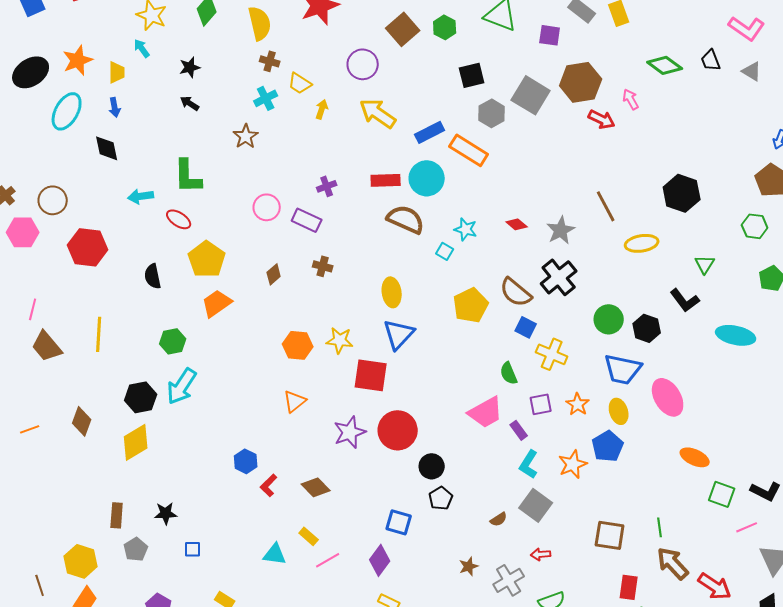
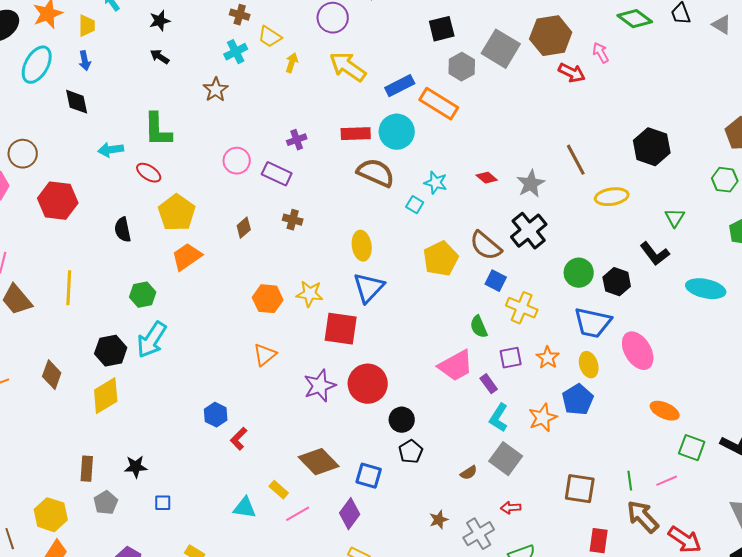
brown diamond: (316, 487) -> (319, 462), moved, size x1.4
pink line: (747, 527) -> (667, 481), moved

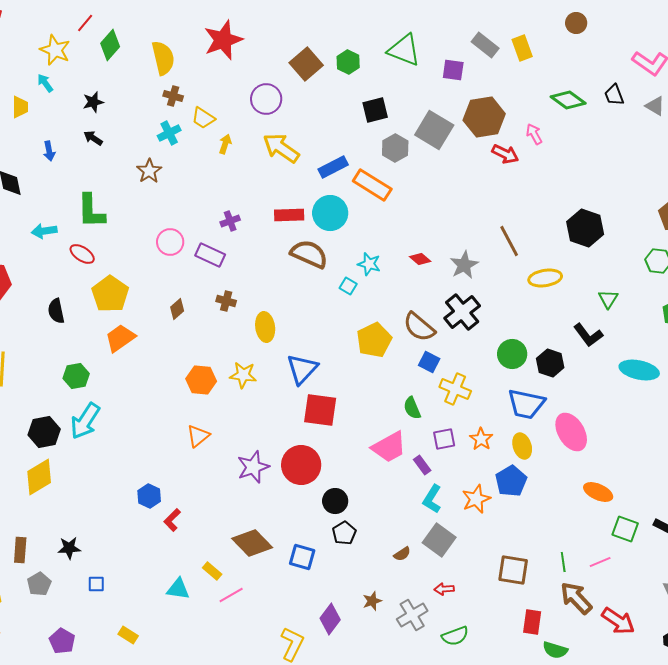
blue arrow: (85, 61) -> (49, 151), moved
yellow ellipse: (362, 246) -> (265, 327), moved
red square: (341, 329) -> (320, 410), moved
purple diamond: (350, 514) -> (330, 619), moved

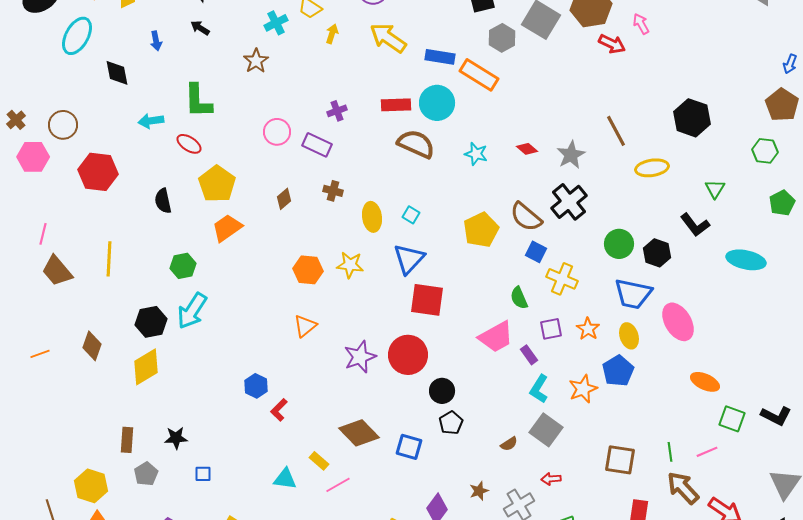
blue rectangle: (333, 167) -> (440, 57), turned 36
cyan square: (348, 286) -> (411, 215), moved

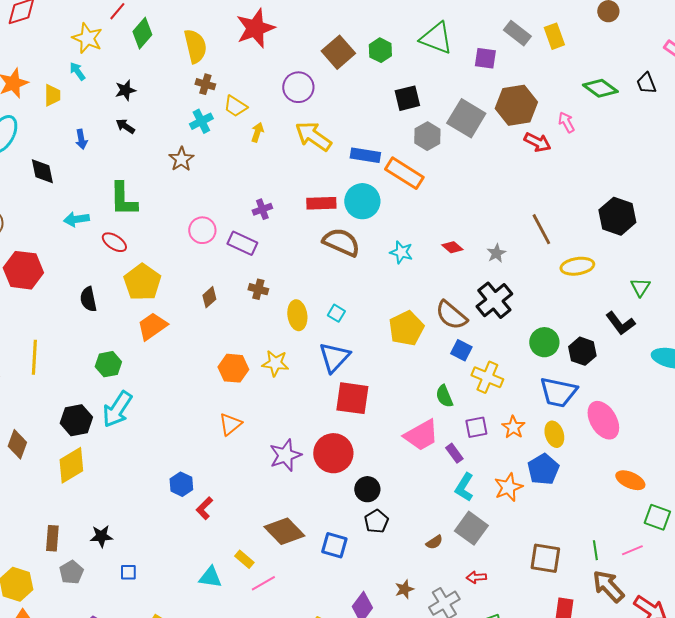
gray star: (571, 155) -> (496, 253), size x0.7

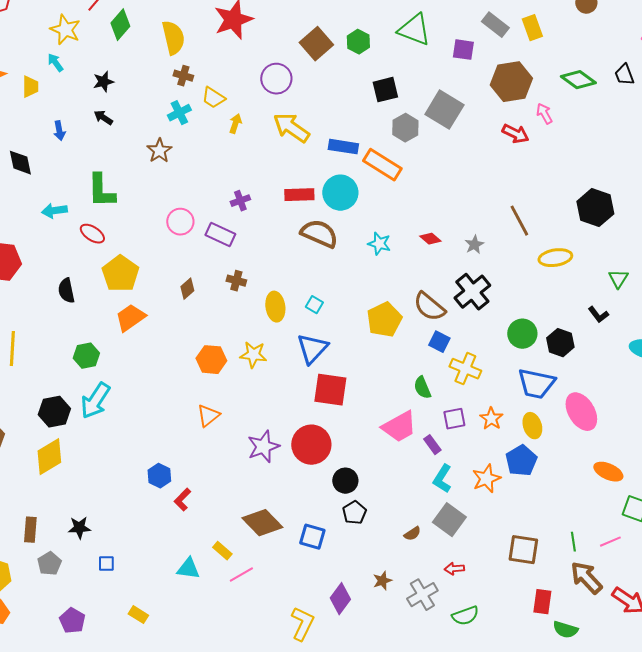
brown hexagon: (516, 105) -> (511, 82), moved
black L-shape: (620, 323) -> (598, 315), size x0.7

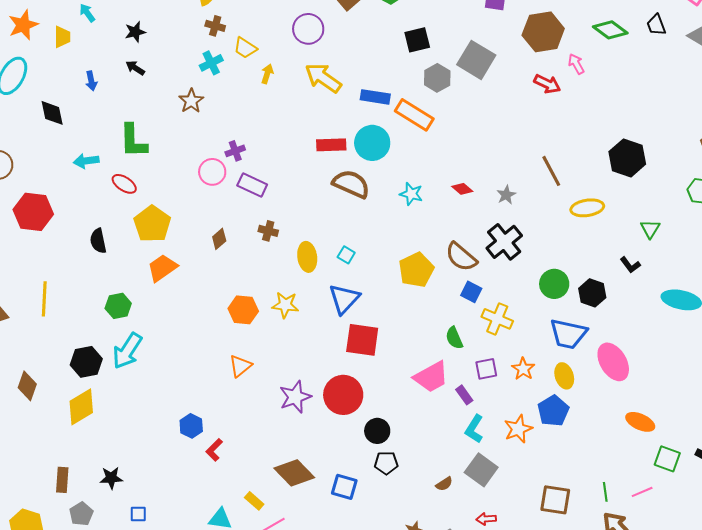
purple cross: (240, 201) -> (235, 151), moved
black pentagon: (354, 513) -> (386, 463), turned 30

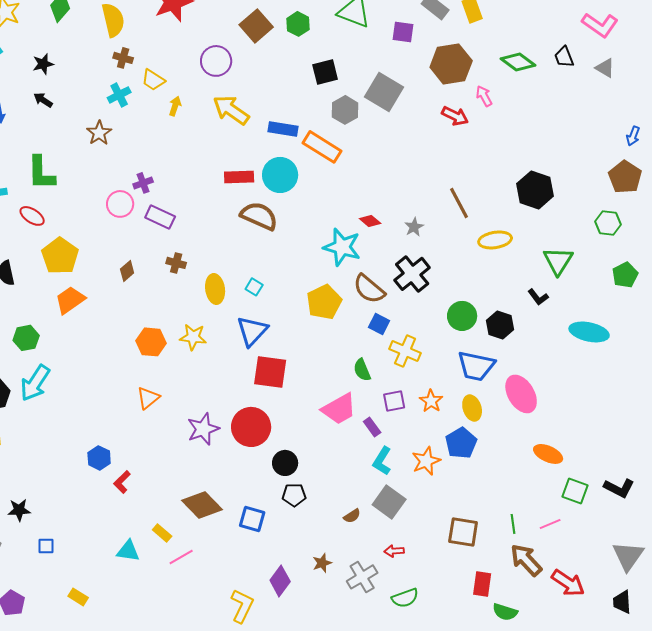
cyan star: (411, 194) -> (342, 247), moved, size x1.6
green triangle: (650, 229) -> (558, 261), size x1.5

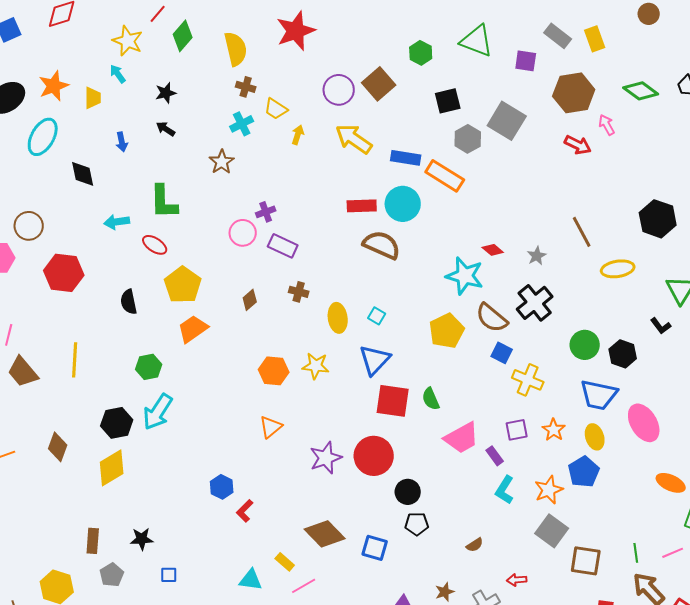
brown square: (256, 26) -> (379, 84), moved
green semicircle: (362, 370) -> (431, 399), moved
gray square: (389, 502) -> (552, 531), moved

